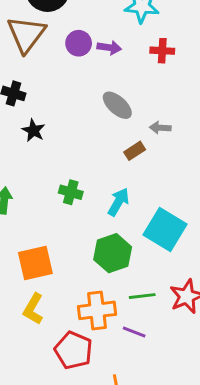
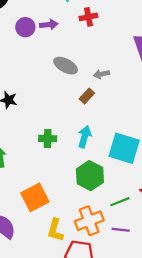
yellow L-shape: (33, 309) -> (55, 230), moved

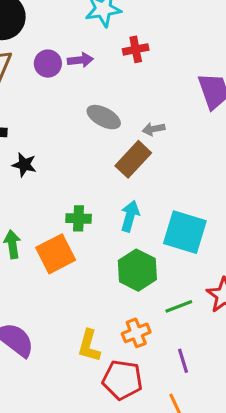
brown rectangle: (87, 96) -> (133, 159), size x1.6
orange square: (35, 197) -> (56, 254), moved
orange cross: (89, 221) -> (136, 333), size x0.7
purple line: (121, 230) -> (183, 361), moved, turned 66

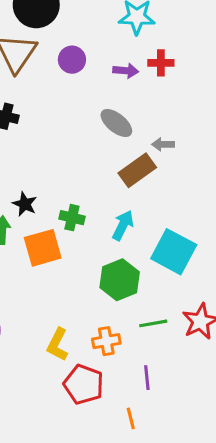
purple arrow: (80, 60) -> (126, 71), moved
black star: (24, 165) -> (25, 204), moved

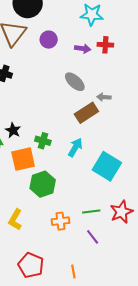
green hexagon: (120, 280) -> (43, 184), moved
yellow L-shape: (58, 345) -> (15, 220), moved
purple line: (147, 378) -> (93, 237), moved, turned -35
red pentagon: (84, 384) -> (31, 265), moved

